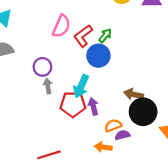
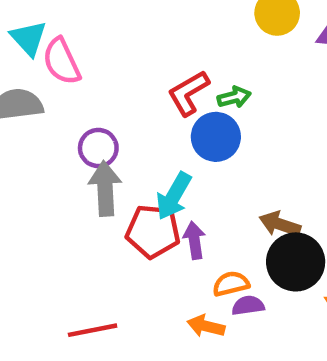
pink semicircle: (61, 26) -> (62, 61), moved, turned 125
green arrow: (105, 36) -> (234, 97), turned 32
gray arrow: (48, 86) -> (105, 189), size x1.6

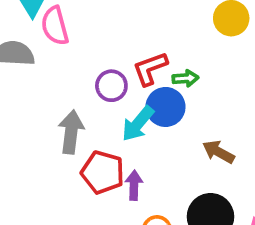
purple circle: (98, 148) -> (111, 86), moved
cyan arrow: (174, 196) -> (138, 124), moved
brown arrow: (280, 224) -> (218, 152), moved

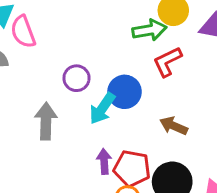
red L-shape: (150, 69) -> (167, 62), moved
green arrow: (185, 78) -> (149, 30), moved, size x1.5
red pentagon: (103, 172) -> (132, 168), moved

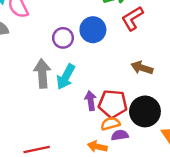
blue circle: (125, 92) -> (93, 30), moved
cyan arrow: (102, 108) -> (66, 77), moved

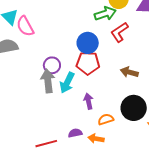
purple circle: (63, 38) -> (52, 65), moved
red pentagon: (113, 104) -> (88, 63), moved
purple semicircle: (120, 135) -> (75, 133), moved

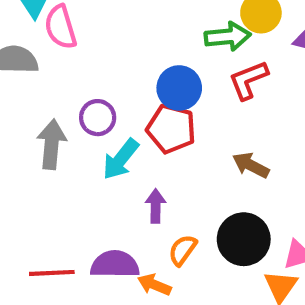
gray arrow: (48, 81) -> (52, 144), moved
orange semicircle: (106, 119) -> (183, 250), turned -49
purple semicircle: (75, 133) -> (115, 264), size x1.6

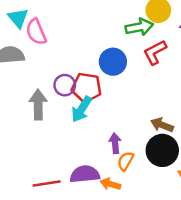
red pentagon: (171, 129) -> (86, 87), moved
brown arrow: (251, 165) -> (162, 125), moved
purple arrow: (156, 206) -> (115, 143), moved

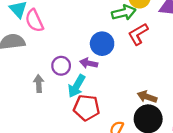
red pentagon: (86, 87) -> (87, 108), moved
gray arrow: (38, 105) -> (39, 84), size x0.7
purple arrow: (115, 143) -> (89, 63), moved, turned -70

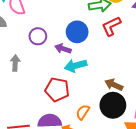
purple circle: (61, 66) -> (38, 36), moved
cyan arrow: (77, 86) -> (76, 66), moved, turned 40

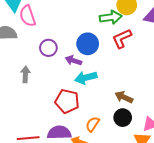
black circle: (113, 105) -> (123, 118), size x0.7

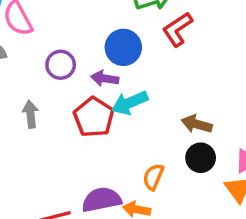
red pentagon: (67, 101) -> (94, 117), moved, turned 30

